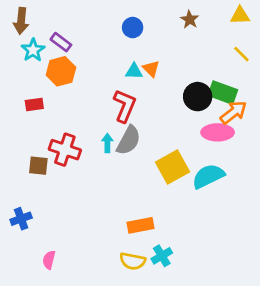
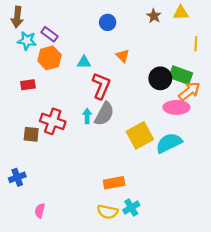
yellow triangle: (240, 16) -> (181, 13), moved
cyan star: (33, 50) -> (27, 41), turned -30
yellow line: (241, 54) -> (196, 44), turned 48
cyan triangle: (134, 71) -> (84, 62), moved

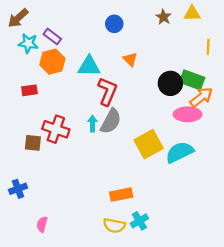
brown arrow: (17, 17) -> (18, 18), turned 42
cyan triangle: (84, 62) -> (89, 66), size x1.5

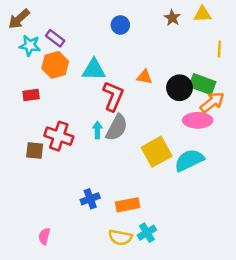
orange triangle: (130, 59) -> (144, 77), moved, turned -35
blue cross: (18, 189) -> (90, 199), moved

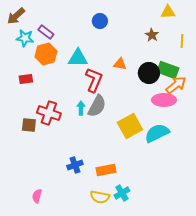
brown star: (172, 18) -> (152, 35), moved

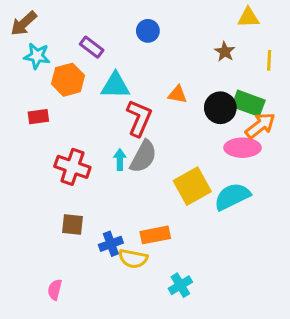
purple rectangle: (46, 32) -> (92, 47), moved
brown square: (29, 125) -> (72, 225), moved
orange rectangle: (106, 170) -> (155, 235), moved
yellow semicircle: (100, 197) -> (133, 259), moved

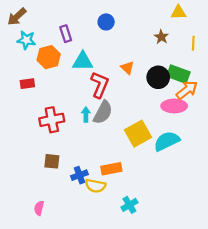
purple rectangle: (92, 47) -> (66, 34), turned 35
orange triangle: (177, 94) -> (127, 68), turned 32
red cross: (72, 167) -> (52, 120), turned -30

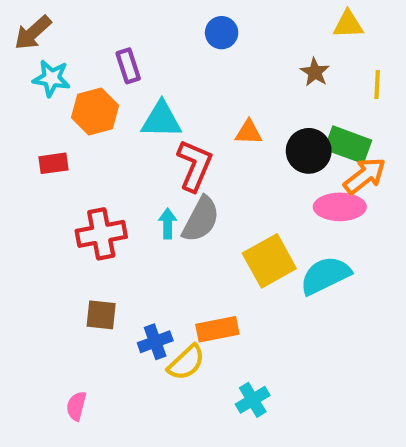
blue circle: (106, 22) -> (222, 33), moved
orange triangle: (127, 68) -> (249, 132), turned -40
yellow semicircle: (95, 186) -> (186, 362), turned -54

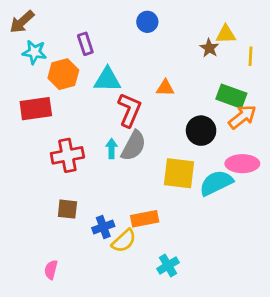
yellow triangle: (348, 24) -> (226, 34), moved
black circle: (309, 151) -> (201, 131), moved
red rectangle: (54, 163) -> (36, 109), size x1.6
pink ellipse: (340, 207) -> (242, 164), moved
yellow square: (269, 261) -> (179, 173), turned 36

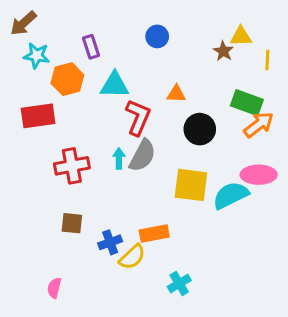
blue circle: (147, 22) -> (157, 36), moved
black circle: (201, 131) -> (200, 129), moved

